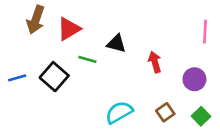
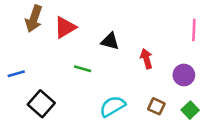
green line: (87, 59) -> (83, 69), moved
black square: (54, 77) -> (41, 104), moved
brown square: (165, 112) -> (156, 106), turned -30

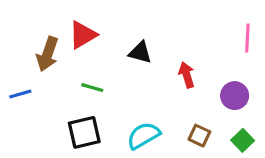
brown arrow: (34, 19) -> (47, 54), moved
green line: (83, 69) -> (92, 88), moved
black square: (41, 104) -> (84, 132), moved, turned 36

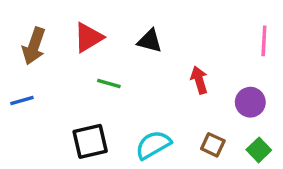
black triangle: (140, 52) -> (150, 41), moved
brown arrow: (47, 54) -> (34, 46), moved
green line: (92, 88) -> (109, 83), moved

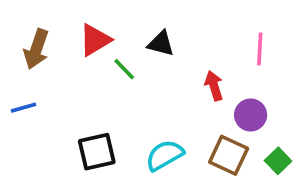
pink line: (264, 41) -> (260, 49), moved
green line: (109, 83) -> (124, 69), moved, turned 30
purple circle: (250, 102) -> (251, 115), moved
brown square: (213, 145) -> (229, 155), size x1.5

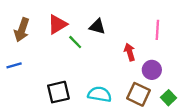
cyan semicircle: (165, 155) -> (100, 94), turned 40

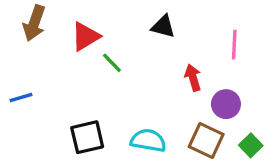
black triangle: (97, 27) -> (163, 26), moved
brown arrow: (22, 30) -> (34, 23), moved

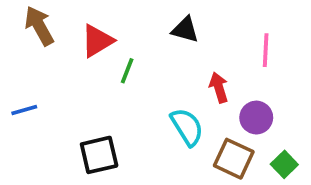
brown arrow: (34, 23) -> (39, 26), turned 132
green line: (112, 63) -> (127, 71), turned 65
cyan semicircle: (148, 140) -> (187, 127), moved, turned 48

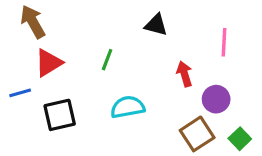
red triangle: (97, 41) -> (49, 63), moved
cyan semicircle: (187, 127) -> (128, 107), moved, turned -68
black square: (99, 155) -> (60, 115), moved
brown square: (234, 159) -> (197, 134), turned 32

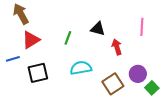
black triangle: (156, 25) -> (98, 29), moved
purple circle: (216, 99) -> (138, 74), moved
brown square: (197, 134) -> (113, 84), moved

